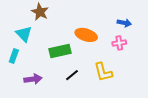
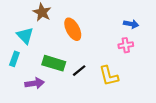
orange ellipse: (86, 35) -> (73, 29), moved, turned 45
green rectangle: (60, 51) -> (54, 63), moved, turned 30
black line: (72, 75) -> (79, 71), moved

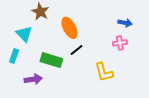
black line: (79, 71) -> (77, 50), moved

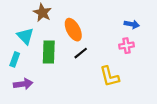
green rectangle: (51, 60) -> (49, 52), moved, turned 75
purple arrow: (33, 79) -> (23, 84), moved

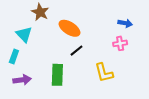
orange ellipse: (73, 30) -> (70, 28), turned -30
green rectangle: (49, 52) -> (57, 75), moved

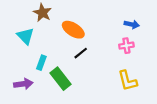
cyan rectangle: (14, 57) -> (41, 63), moved
yellow L-shape: (104, 73) -> (127, 81), moved
green rectangle: (57, 75) -> (61, 79), turned -40

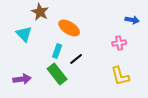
blue arrow: (132, 24) -> (132, 20), moved
black line: (81, 53) -> (76, 59), moved
cyan rectangle: (41, 63) -> (57, 51), moved

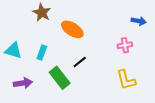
cyan triangle: (24, 34) -> (13, 50), moved, turned -30
cyan rectangle: (57, 51) -> (42, 53), moved

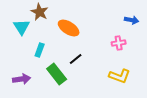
cyan triangle: (13, 50) -> (22, 27), moved, turned 42
yellow L-shape: (126, 80) -> (120, 76), turned -55

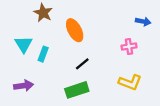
cyan triangle: (22, 27) -> (24, 44), moved
orange ellipse: (69, 28) -> (75, 30), turned 30
green rectangle: (57, 74) -> (77, 90), moved, turned -70

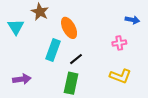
cyan triangle: (24, 44) -> (16, 27), moved
cyan rectangle: (43, 54) -> (53, 50), moved, size x1.5
green rectangle: (77, 90) -> (71, 83), turned -60

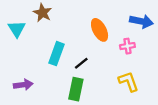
blue arrow: (132, 20) -> (141, 21), size x1.5
orange ellipse: (69, 28) -> (100, 30), moved
yellow L-shape: (120, 76) -> (129, 82), turned -130

